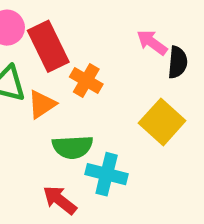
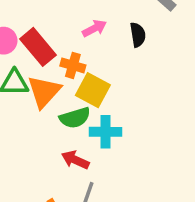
pink arrow: (152, 42) -> (94, 28), moved, turned 130
orange triangle: (42, 104) -> (44, 92), size x1.5
yellow square: (162, 122) -> (93, 90), moved

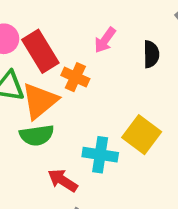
pink arrow: (94, 28) -> (105, 40), turned 145
yellow square: (93, 90) -> (142, 135), moved
green semicircle: (75, 118) -> (37, 135), moved

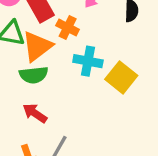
cyan cross: (100, 155) -> (88, 61), moved
red arrow: (63, 180) -> (35, 113), moved

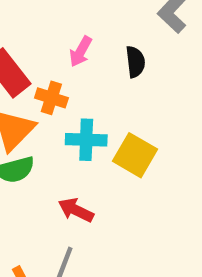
red arrow: (35, 113) -> (76, 210), moved

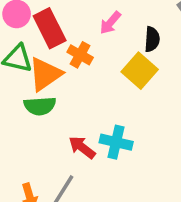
cyan cross: (86, 140) -> (116, 142), moved
yellow square: (135, 155) -> (140, 71), moved

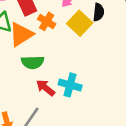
yellow square: (140, 71) -> (80, 23), moved
green semicircle: (40, 106) -> (33, 62), moved

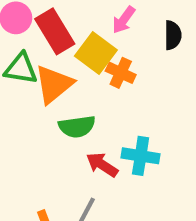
orange cross: (47, 21) -> (121, 73), moved
yellow square: (80, 23) -> (96, 53), moved

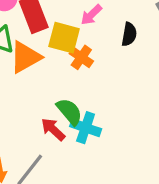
yellow square: (96, 53) -> (64, 38), turned -32
green semicircle: (77, 127) -> (69, 112), moved, turned -132

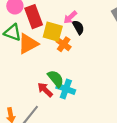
black semicircle: (129, 34) -> (78, 27), moved, turned -40

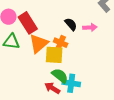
pink arrow: (70, 17) -> (90, 27), moved, turned -128
yellow square: (53, 32) -> (54, 55), moved
orange triangle: (28, 44) -> (39, 44), moved

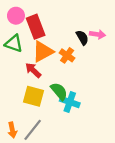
pink arrow: (90, 27) -> (97, 34), moved
yellow square: (54, 55) -> (33, 96), moved
red arrow: (52, 88) -> (33, 70), moved

